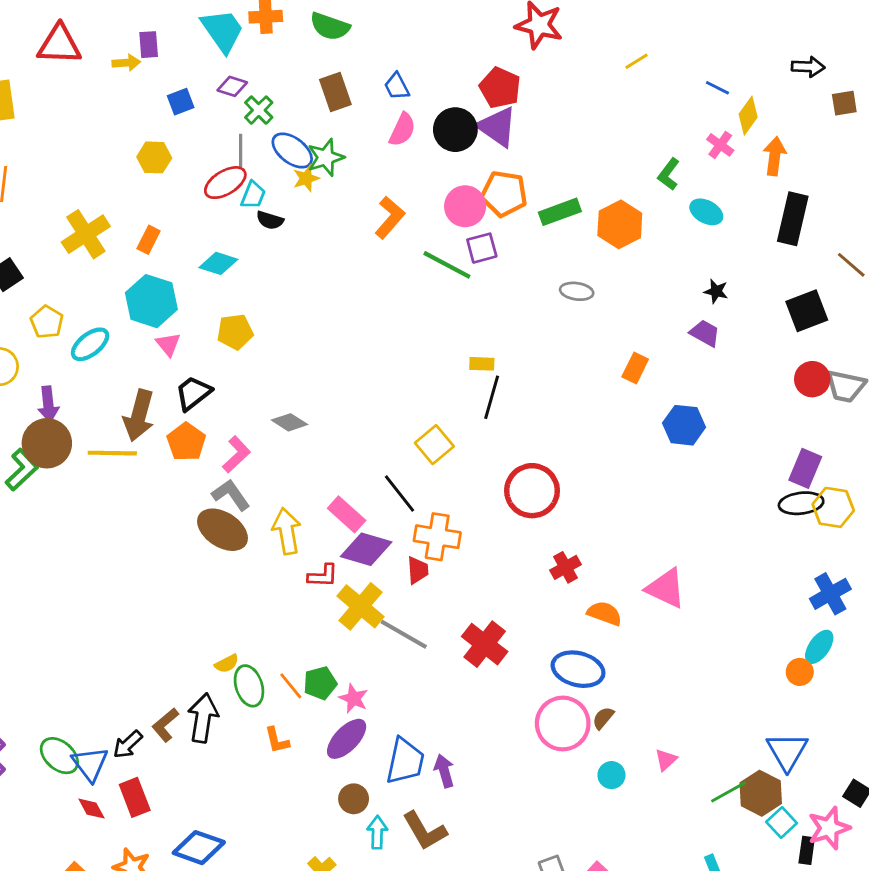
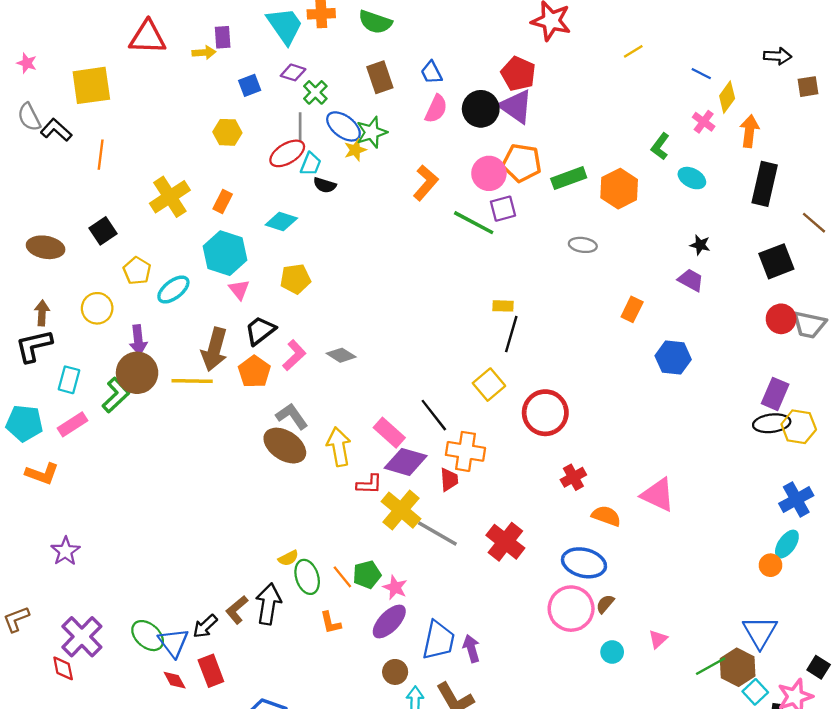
yellow square: (434, 445) -> (489, 385), moved
pink L-shape: (236, 454) -> (294, 355), moved

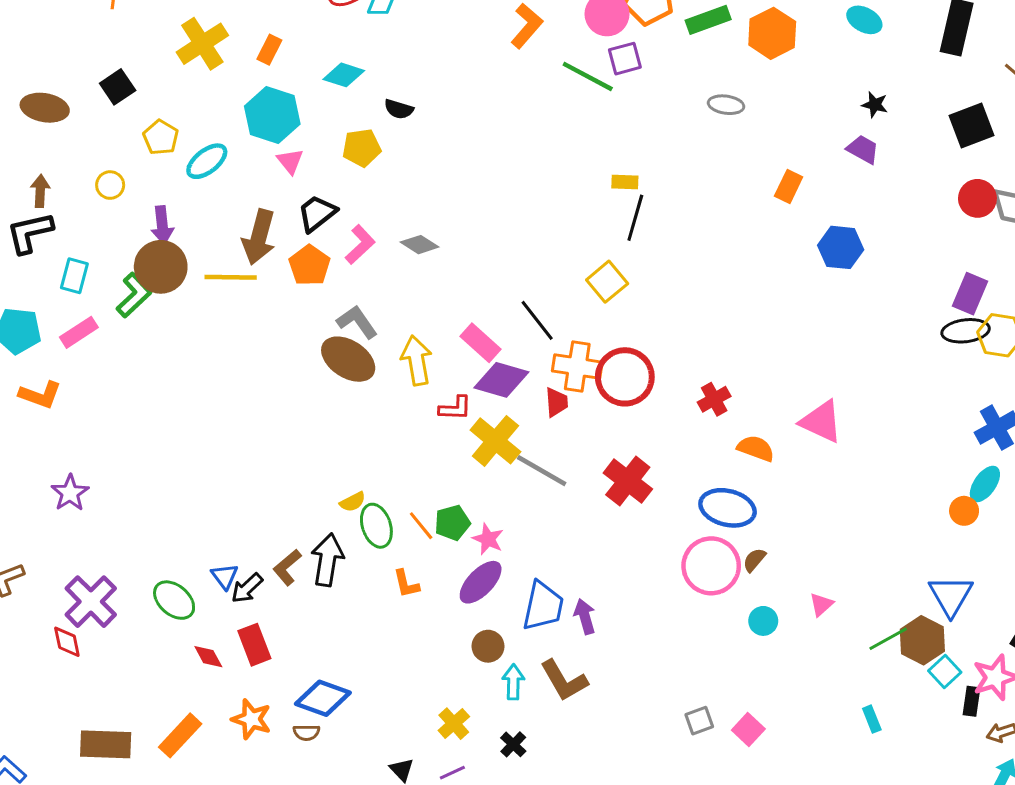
black semicircle: (325, 185) -> (399, 109), moved
yellow circle: (97, 308) -> (110, 185), size x0.7
red circle: (545, 413) -> (625, 377), moved
blue triangle: (173, 643) -> (225, 576), moved, size x0.7

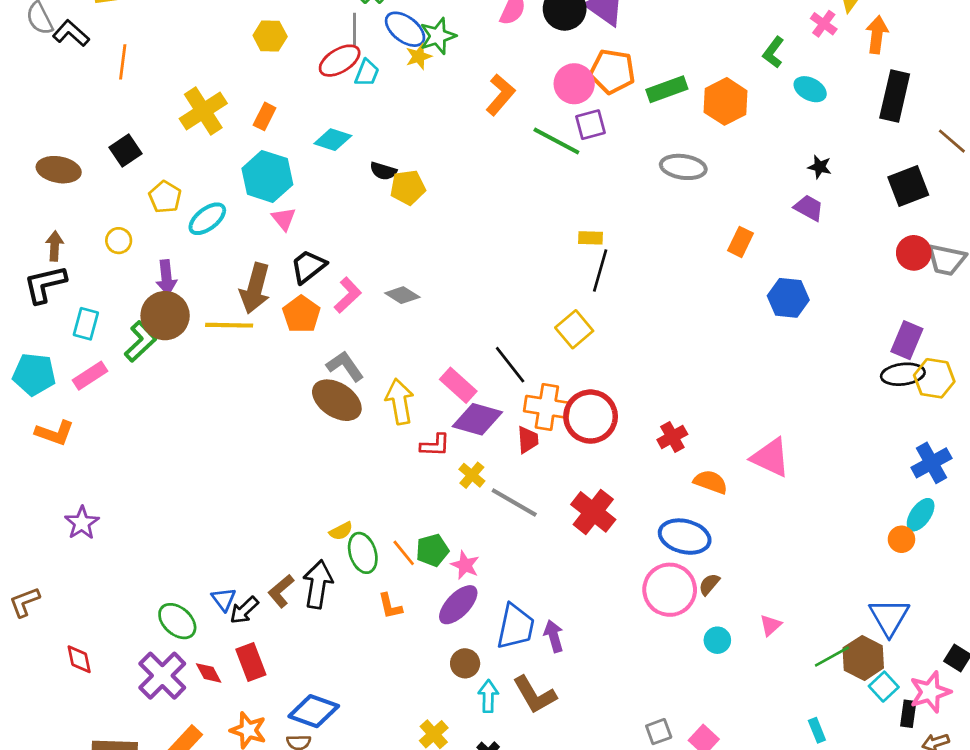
gray ellipse: (726, 105) -> (683, 167), size x1.4
yellow pentagon: (362, 148) -> (408, 187), moved
yellow cross: (495, 441) -> (472, 475), size x0.6
purple cross: (91, 602) -> (162, 676), moved

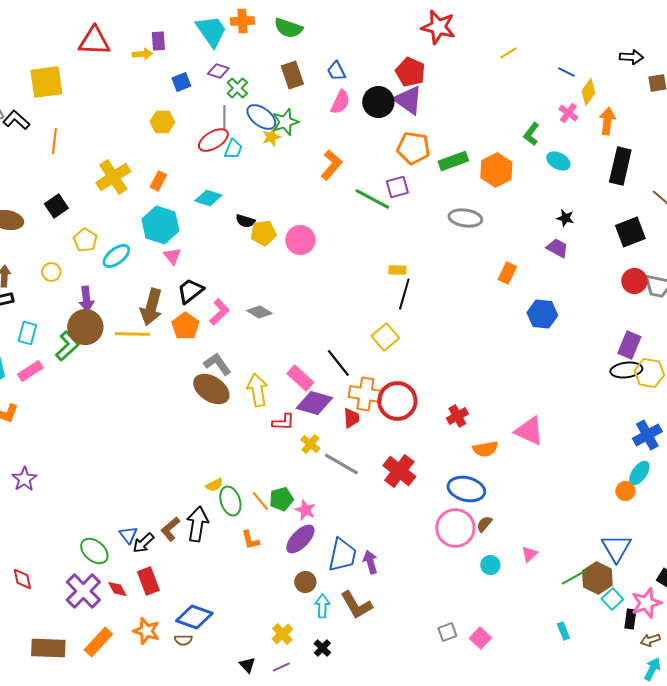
pink circle: (574, 84) -> (300, 240), moved
orange semicircle: (711, 482) -> (485, 449), turned 150

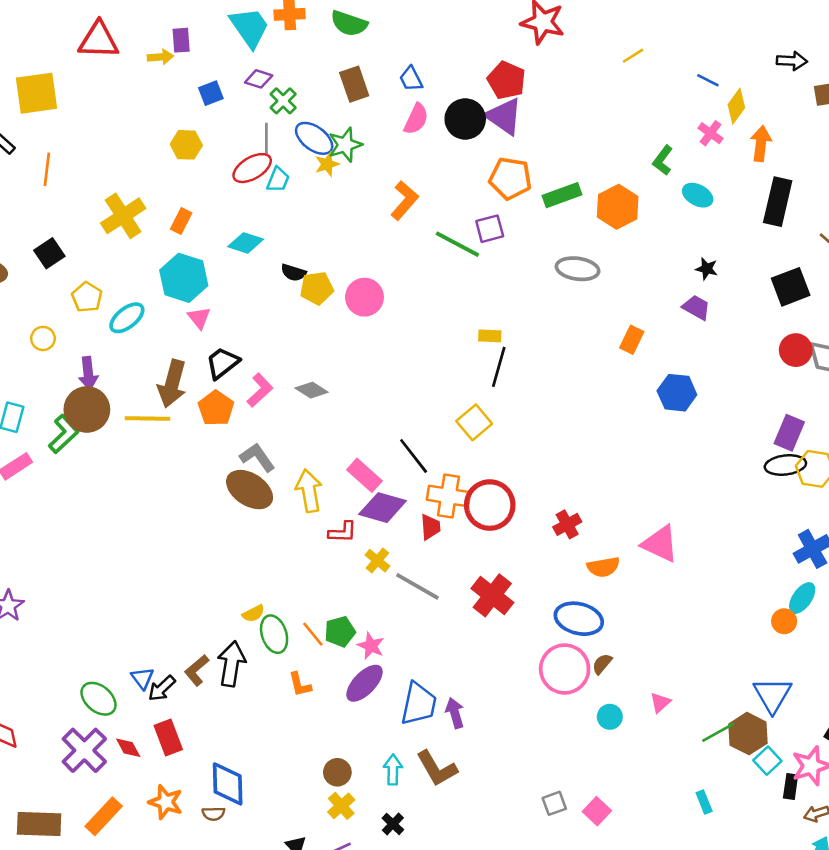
brown circle: (305, 582) -> (337, 772), moved
blue diamond: (194, 617) -> (228, 784), turned 69

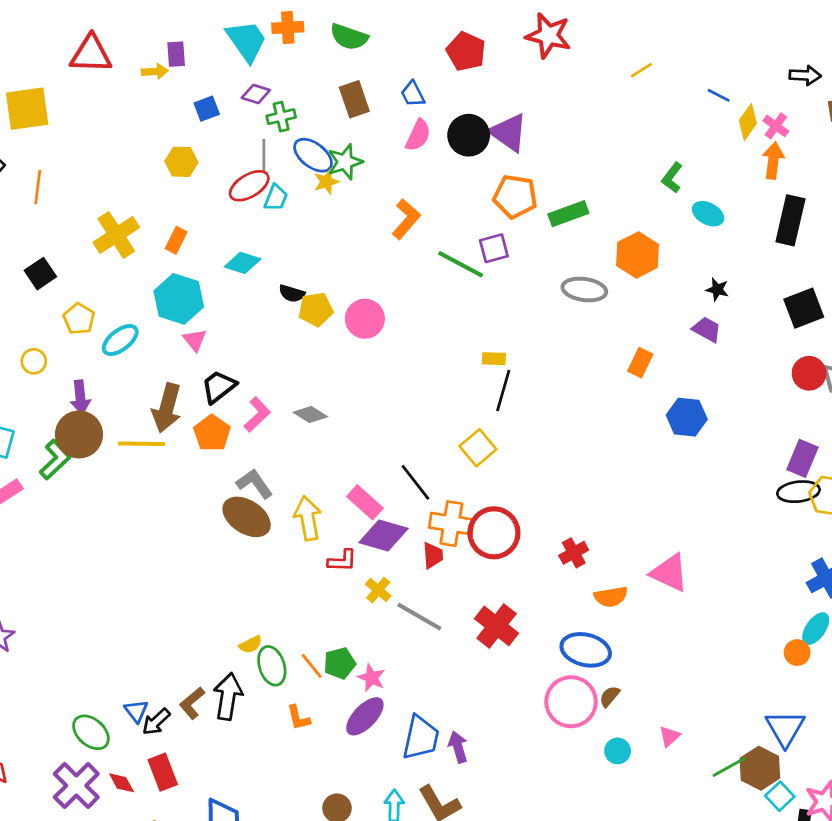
red pentagon: (507, 80) -> (466, 51), moved
green cross: (283, 101) -> (281, 117), turned 32
pink cross: (711, 133) -> (776, 126), moved
orange hexagon: (618, 207) -> (638, 255), moved

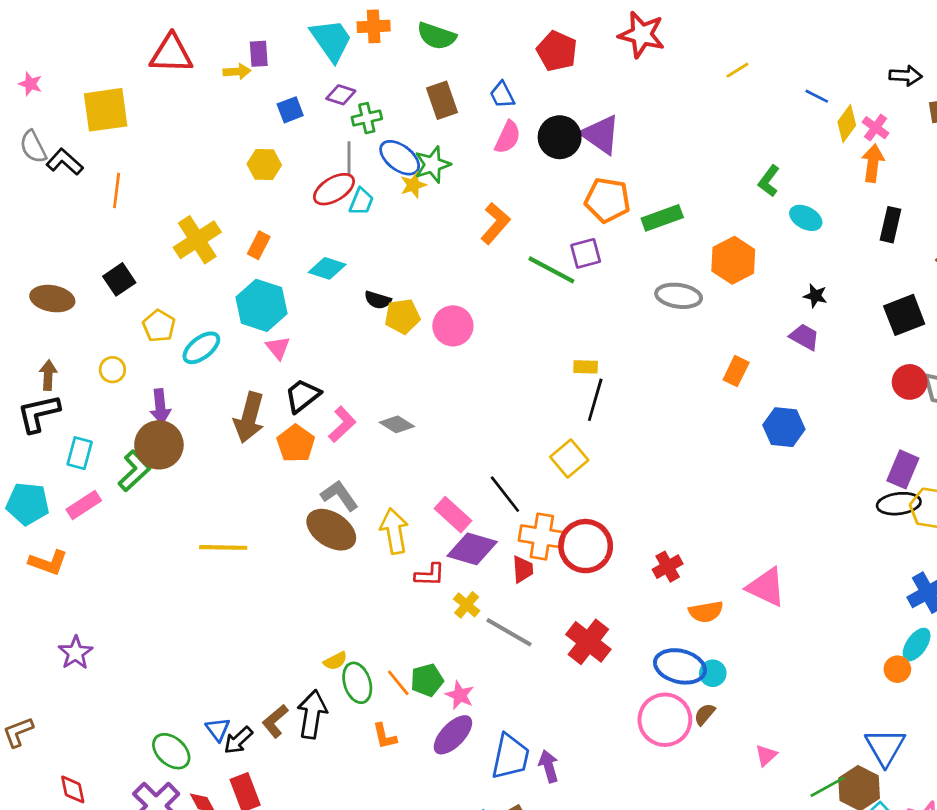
black rectangle: (790, 220) -> (891, 225), size x0.7
yellow line: (142, 444) -> (223, 547), moved
cyan circle: (618, 751) -> (713, 673), moved

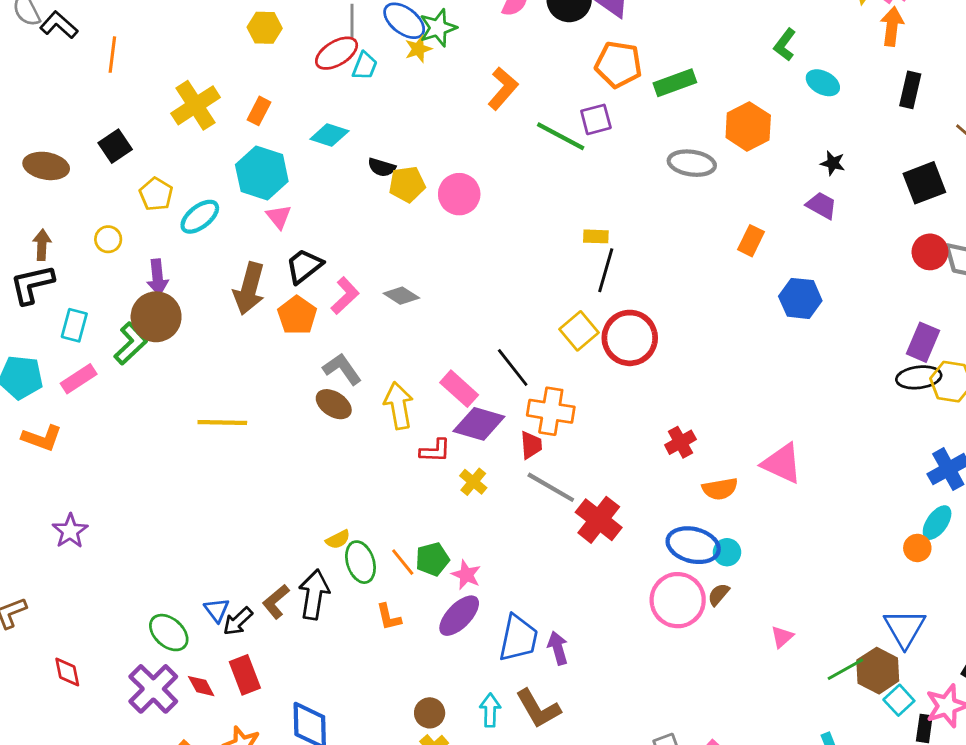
brown ellipse: (331, 530) -> (334, 404), size x0.7
red circle: (586, 546) -> (630, 338), moved
gray line: (509, 632) -> (551, 487), moved

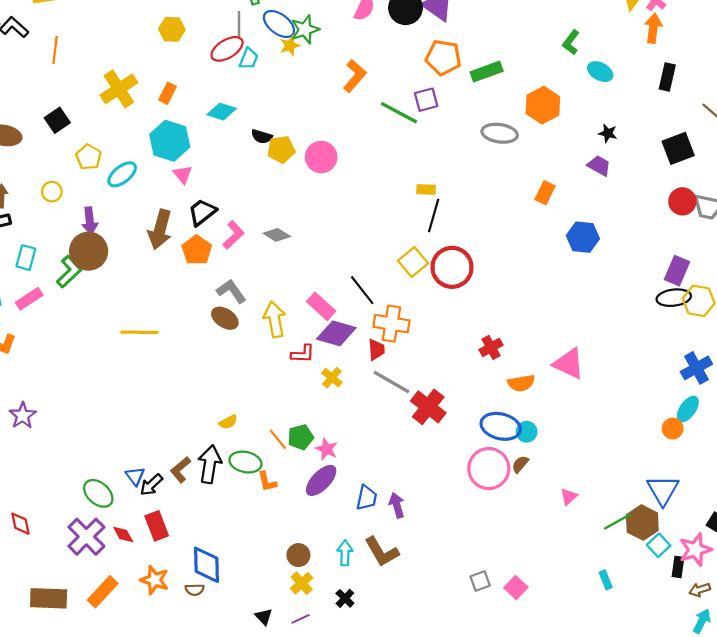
green ellipse: (360, 562) -> (245, 462), moved, turned -60
blue trapezoid: (518, 638) -> (367, 498), size x0.7

